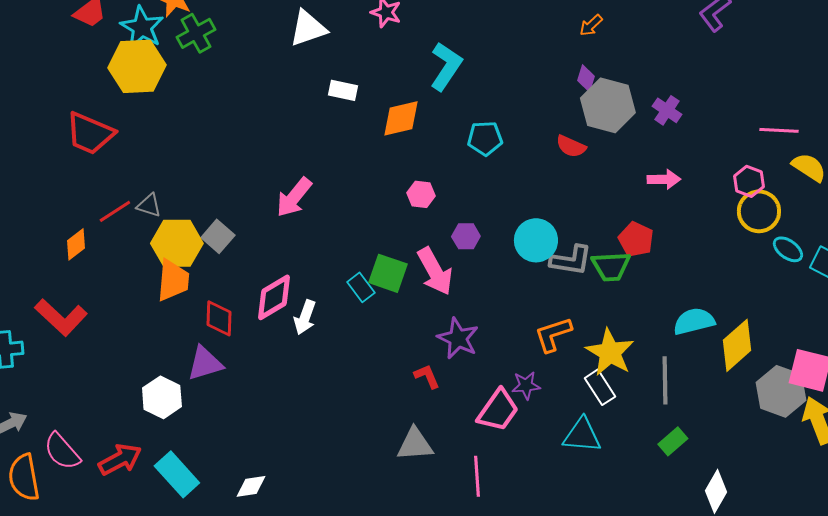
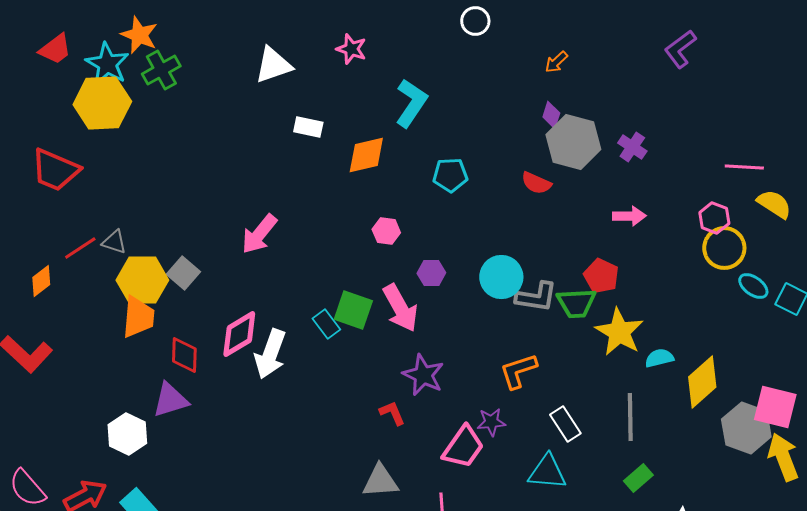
white arrow: (305, 317) -> (270, 354), size x1.4
cyan semicircle: (694, 321) -> (659, 358), size x0.7
yellow star: (610, 352) -> (619, 332), moved

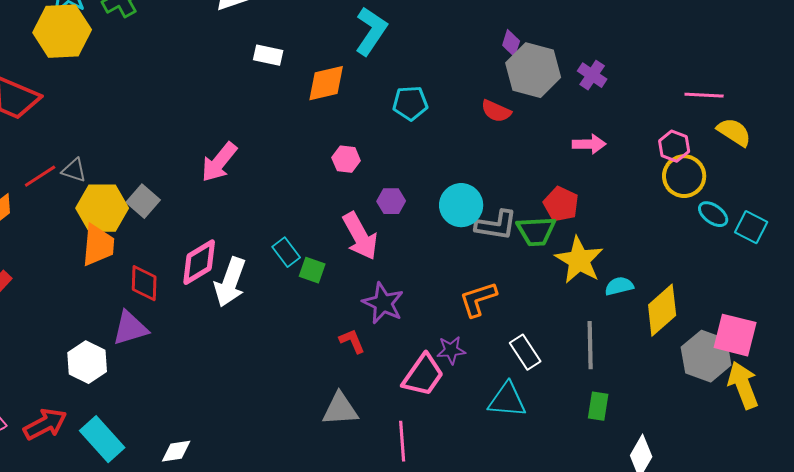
green square: (353, 310) -> (312, 270), moved, size x0.7
green rectangle: (638, 478) -> (598, 406), turned -40

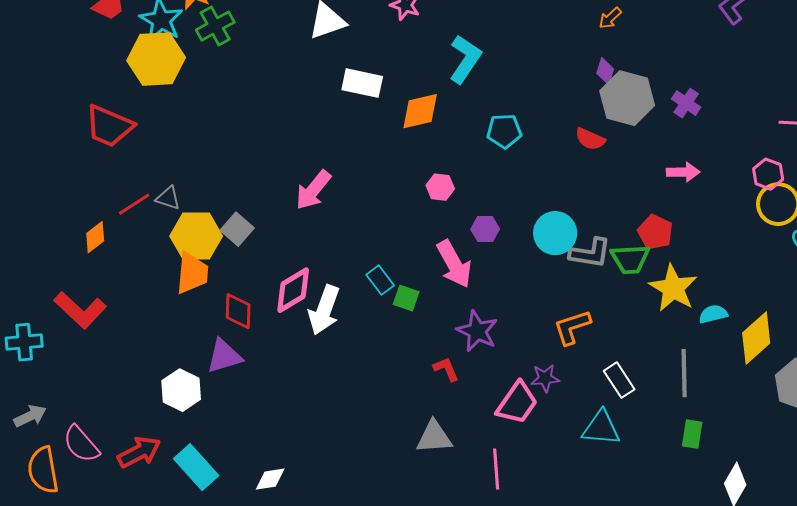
white rectangle: (268, 55) -> (362, 83), size x1.4

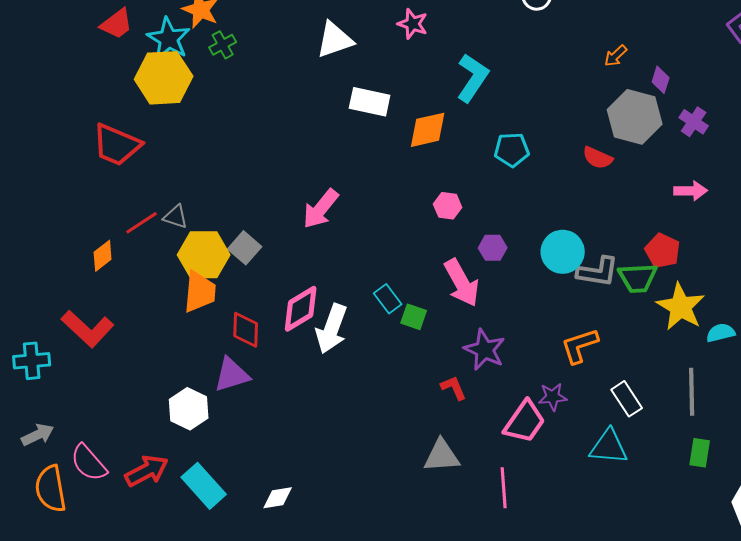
orange arrow: (610, 18) -> (616, 56), moved
green cross: (215, 26) -> (223, 45), size x0.7
purple diamond: (605, 71) -> (661, 80), moved

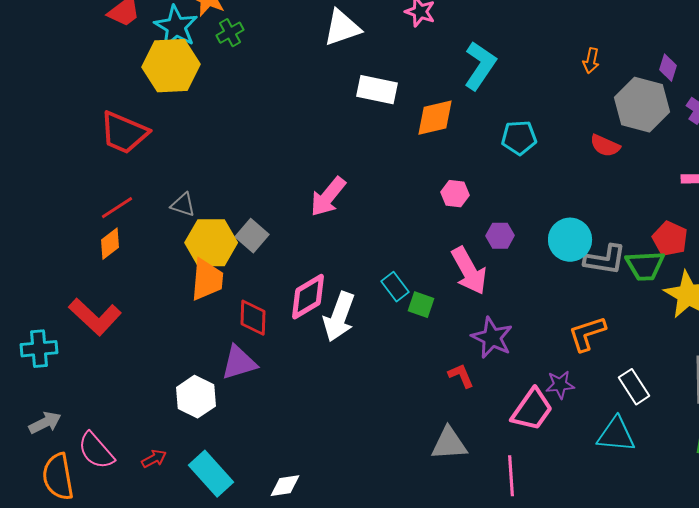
orange arrow: (616, 56) -> (591, 61), moved, turned -35
red line: (142, 223) -> (117, 208), moved
red arrow: (147, 471) -> (154, 459), size x0.6

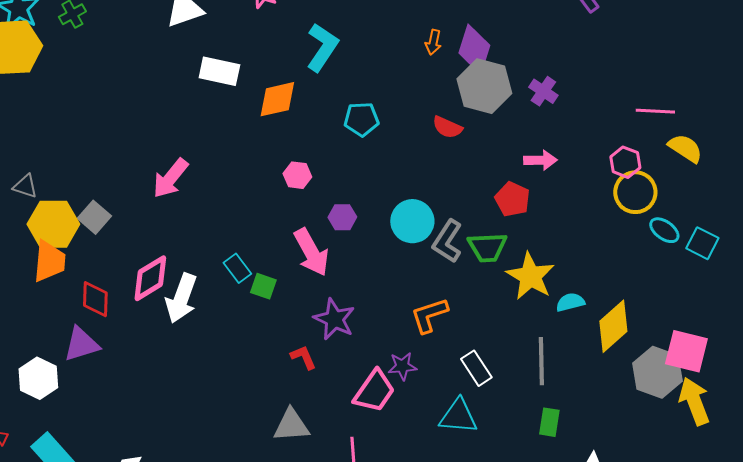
purple diamond: (668, 68) -> (474, 49), moved, size x1.8
red pentagon: (670, 239) -> (512, 199), moved
gray L-shape: (605, 260) -> (447, 241), turned 114

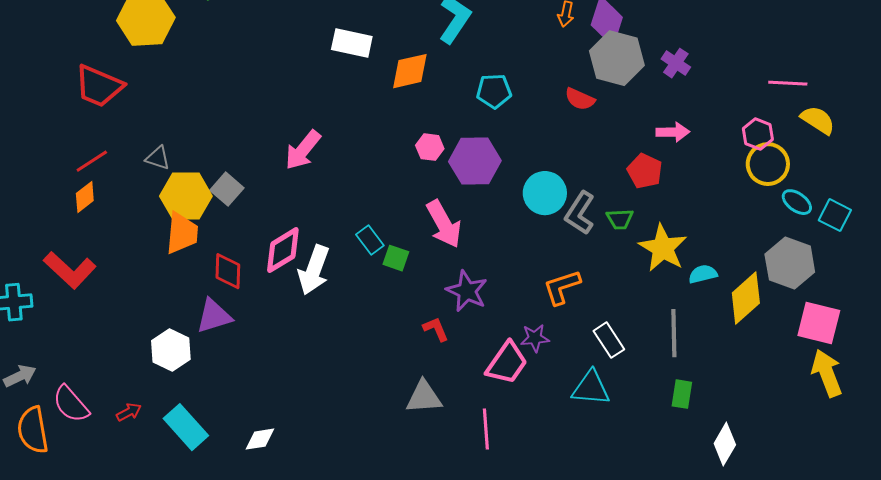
purple hexagon: (342, 217) -> (475, 161), moved, size x1.8
green trapezoid: (487, 247) -> (620, 219), size x0.7
gray hexagon: (657, 372) -> (790, 263), moved

